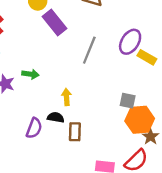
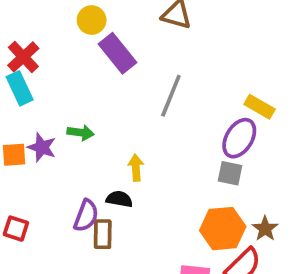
purple ellipse: (130, 42) -> (239, 138), moved
orange hexagon: (140, 120) -> (223, 229), moved
brown rectangle: (75, 132) -> (103, 234), moved

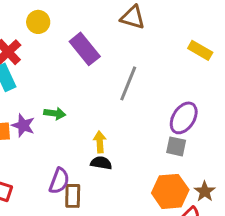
yellow circle: (92, 20) -> (38, 22), moved
yellow rectangle: (260, 107) -> (200, 50), moved
black semicircle: (119, 199) -> (101, 163), moved

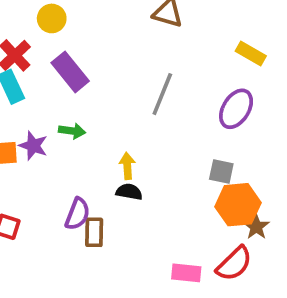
purple rectangle: (85, 49) -> (70, 72), moved
purple ellipse: (184, 118) -> (236, 109), moved
orange hexagon: (170, 191) -> (238, 205), moved

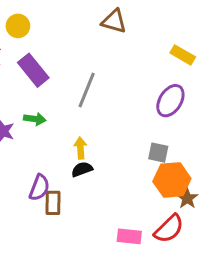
gray line: (162, 94) -> (87, 90), moved
black semicircle: (129, 192) -> (82, 169), turned -30

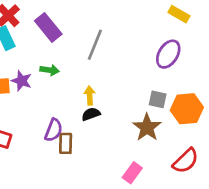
orange hexagon: (172, 180) -> (187, 109), moved
brown star: (187, 198) -> (147, 127), moved, size x1.5
red semicircle: (169, 229) -> (186, 161), moved
pink rectangle: (129, 236) -> (132, 173), turned -60

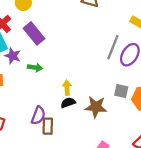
gray line: (95, 45) -> (113, 47), moved
purple star: (22, 81) -> (13, 56), moved
brown star: (147, 127) -> (96, 107), moved, turned -30

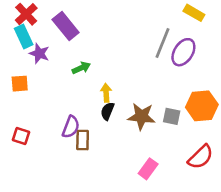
green arrow: (35, 67) -> (81, 68), moved, turned -32
gray square: (121, 91) -> (172, 116), moved
black semicircle: (68, 103) -> (107, 111), turned -48

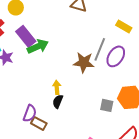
green arrow: (81, 68) -> (38, 46), moved, size x1.5
brown star: (142, 116) -> (84, 62), moved
brown rectangle: (83, 140) -> (39, 123), turned -63

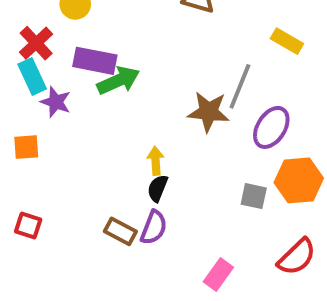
purple rectangle: (26, 36) -> (95, 61), turned -40
purple ellipse: (116, 56) -> (271, 127), moved
purple semicircle: (30, 113) -> (154, 227), moved

